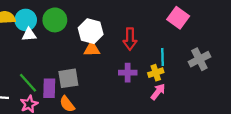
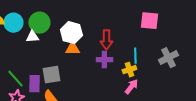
pink square: (178, 18) -> (149, 21), turned -30
white triangle: (29, 35) -> (32, 37), moved
purple cross: (128, 73) -> (104, 60), moved

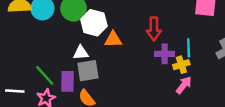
white hexagon: (71, 33) -> (94, 23), moved
white triangle: (32, 37) -> (81, 53), moved
purple cross: (104, 60) -> (165, 54), moved

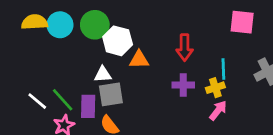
purple cross: (165, 54) -> (183, 85), moved
white line: (15, 91) -> (37, 101), moved, turned 36

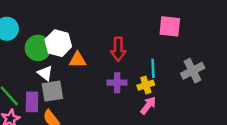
green circle: (95, 25) -> (38, 48), moved
white triangle: (103, 74) -> (45, 73), turned 42

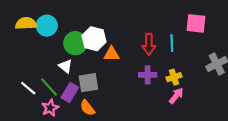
cyan line: (153, 68) -> (172, 43), moved
white triangle: (45, 73) -> (65, 66), moved
purple rectangle: (32, 102) -> (70, 92), turned 30

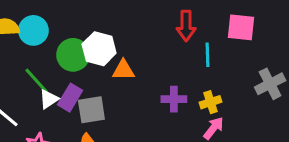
red arrow: (149, 44) -> (186, 26), moved
white triangle: (65, 66) -> (49, 99), moved, turned 48
green line: (49, 87) -> (36, 81), moved
purple rectangle: (70, 92) -> (70, 98), moved

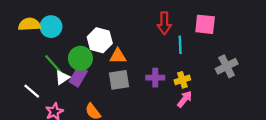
green circle: (73, 55) -> (80, 58), moved
gray square: (91, 110) -> (119, 80), moved

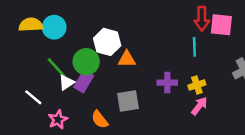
red arrow: (164, 23) -> (202, 19), moved
gray square: (119, 80) -> (128, 101), moved

